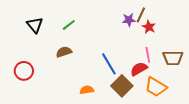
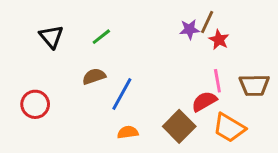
blue line: (109, 64) -> (122, 94), moved, turned 60

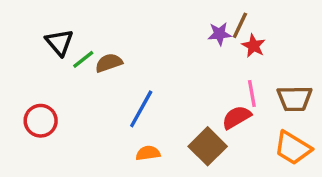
green line: (101, 37) -> (83, 59), moved
brown semicircle: (94, 76) -> (109, 63), moved
orange trapezoid: (229, 128) -> (293, 148), moved

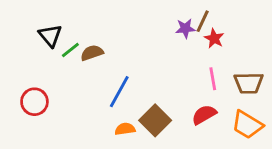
red semicircle: (237, 117) -> (204, 115), moved
brown square: (208, 146) -> (155, 120), moved

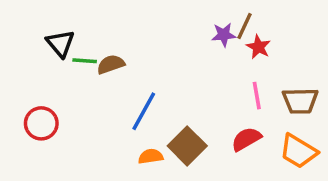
green line: (70, 50) -> (85, 61), turned 42

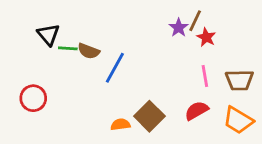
purple star: (224, 35) -> (179, 28), turned -30
brown semicircle: (111, 64) -> (89, 51), turned -140
blue line: (144, 111) -> (115, 68), moved

